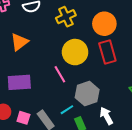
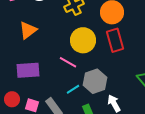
pink line: (60, 74) -> (68, 62), turned -30
cyan line: (67, 110) -> (73, 89), moved

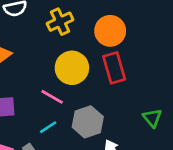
cyan line: (73, 89) -> (48, 127), moved

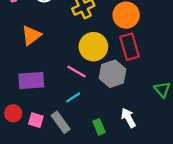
gray hexagon: (88, 122) -> (113, 74), moved

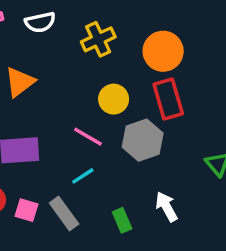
yellow circle: (93, 47) -> (114, 99), size x0.7

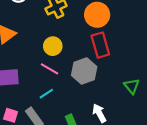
yellow circle: (114, 99) -> (53, 46), moved

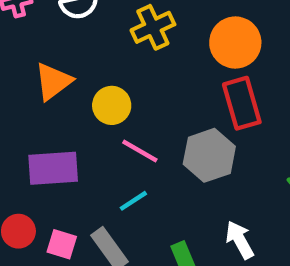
yellow circle: (53, 46) -> (112, 105), moved

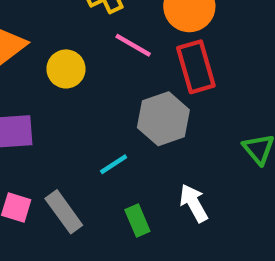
pink line: (140, 151) -> (133, 45), moved
cyan line: (133, 201) -> (114, 164), moved

